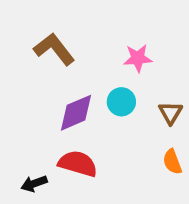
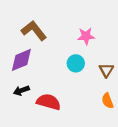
purple diamond: (76, 113) -> (21, 60), moved
black arrow: (34, 184) -> (21, 91), moved

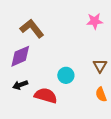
pink star: (86, 36) -> (95, 21), moved
cyan circle: (76, 63) -> (66, 75), moved

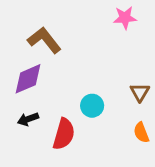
pink star: (95, 21) -> (125, 18), moved
red semicircle: (46, 96) -> (64, 134), turned 90

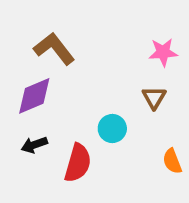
pink star: (125, 18) -> (163, 52), moved
brown triangle: (140, 92) -> (154, 98), moved

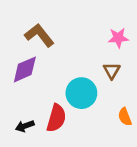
cyan circle: (112, 129) -> (81, 93), size x1.5
black arrow: (34, 145) -> (25, 126), moved

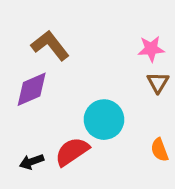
brown triangle: (112, 71) -> (158, 83), moved
red semicircle: (56, 118) -> (72, 152), turned -140

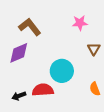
pink star: (151, 49) -> (80, 23), moved
red semicircle: (72, 152) -> (43, 90), turned 30

